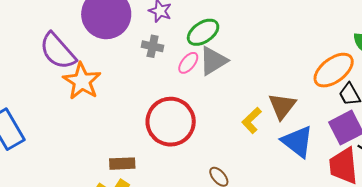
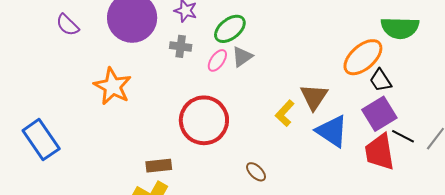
purple semicircle: (58, 51) -> (67, 25), moved, size x0.6
gray triangle: (213, 61) -> (242, 57), size x0.7

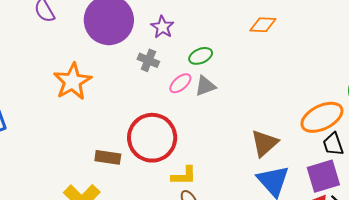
green ellipse: (230, 29) -> (201, 56), size x0.7
yellow L-shape: (285, 113) -> (184, 176), moved, turned -148
brown rectangle: (159, 166) -> (108, 157), moved

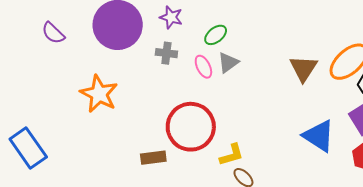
pink ellipse: (180, 83) -> (203, 67), turned -60
brown triangle: (265, 143) -> (303, 68), moved

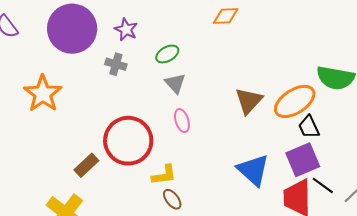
gray triangle: (228, 63) -> (175, 83), turned -45
pink ellipse: (203, 67) -> (182, 121), moved
brown rectangle: (153, 158) -> (86, 165), turned -45

